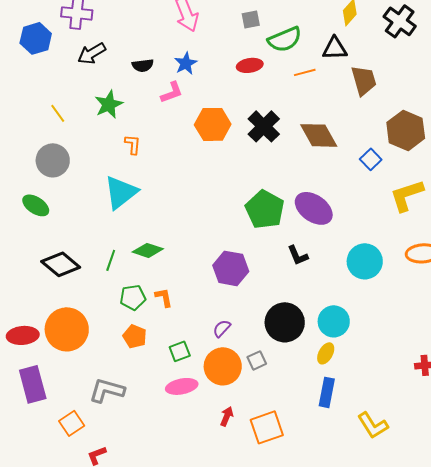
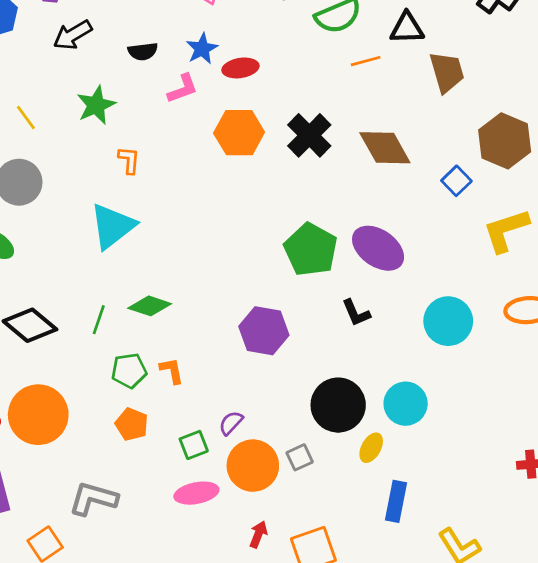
red ellipse: (250, 65) -> (240, 68), moved
purple semicircle: (222, 328) -> (231, 423), moved
yellow ellipse: (326, 353) -> (371, 448), moved

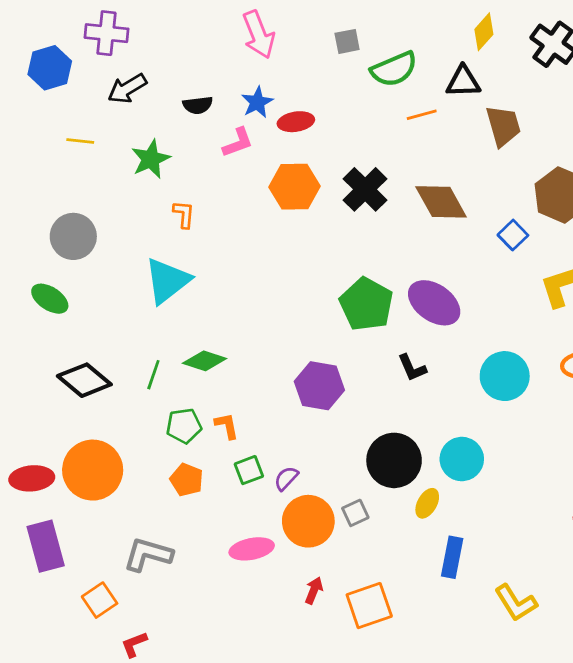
yellow line: (26, 117) -> (80, 141), moved, turned -48
green square: (194, 445) -> (249, 470), moved

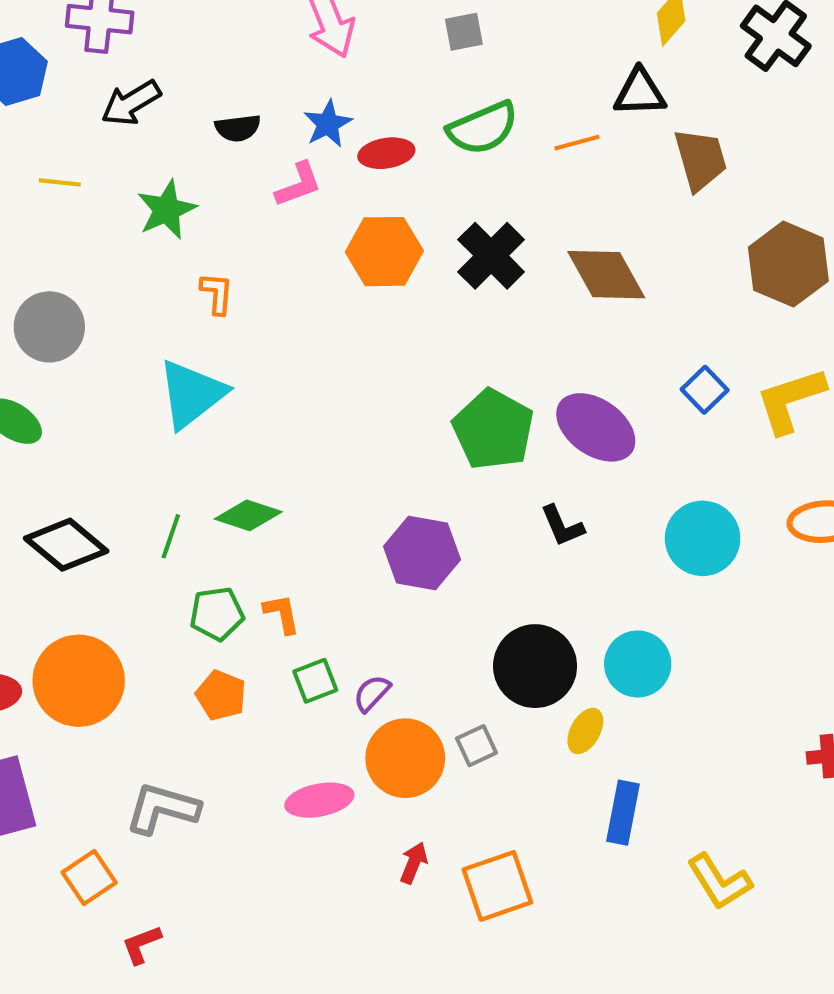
green semicircle: (394, 69) -> (483, 128), moved
blue square: (513, 235) -> (705, 390), moved

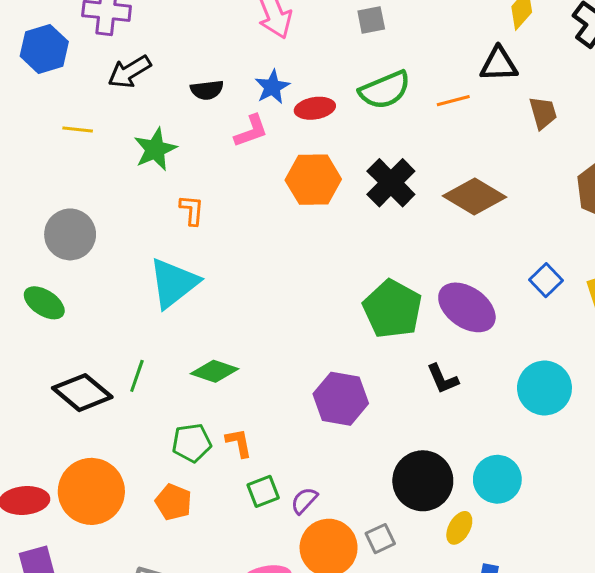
brown trapezoid: (700, 159) -> (543, 113), size x0.7
brown diamond: (606, 275) -> (475, 196), turned -30
green line: (171, 536) -> (137, 376), moved
orange pentagon: (221, 695) -> (173, 502), moved

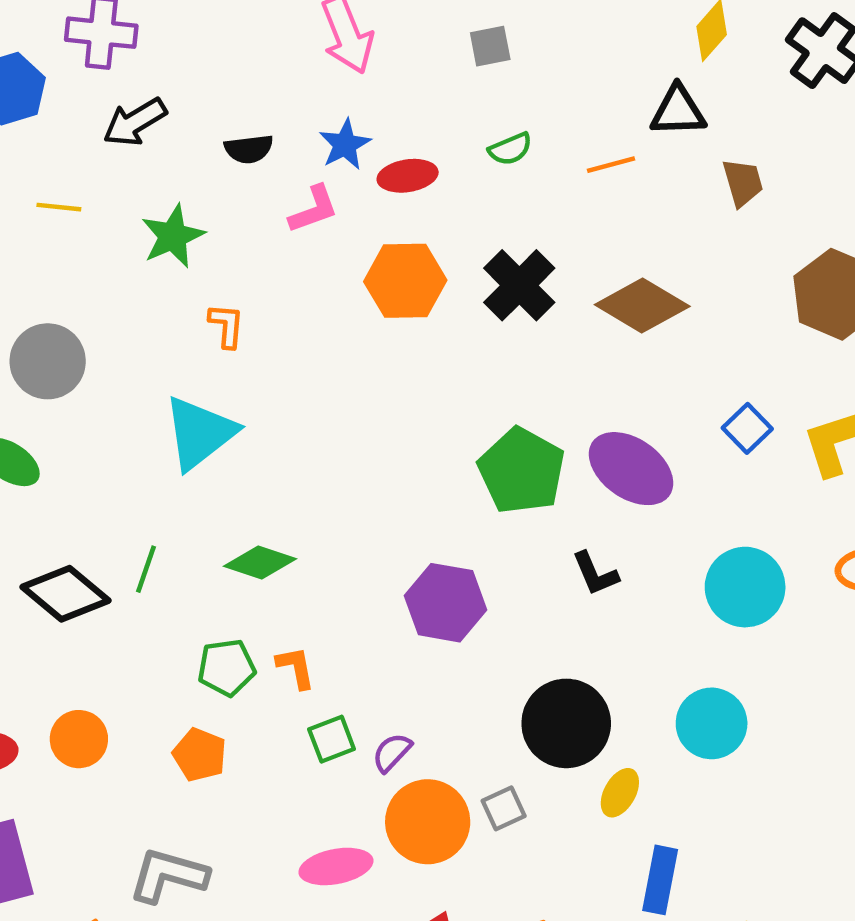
green semicircle: (385, 90) -> (510, 149), size x0.6
cyan circle: (497, 479) -> (712, 723), moved
orange circle: (91, 491) -> (79, 739), size x0.6

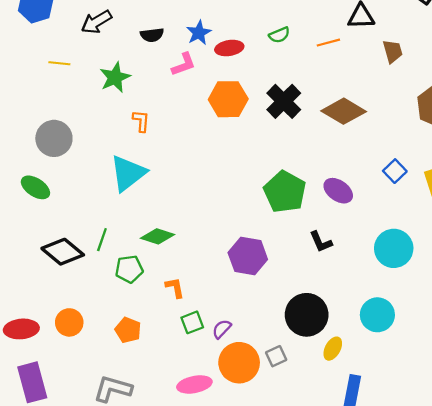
purple ellipse: (631, 469) -> (338, 191), size x0.7
green pentagon: (226, 668) -> (129, 269), moved

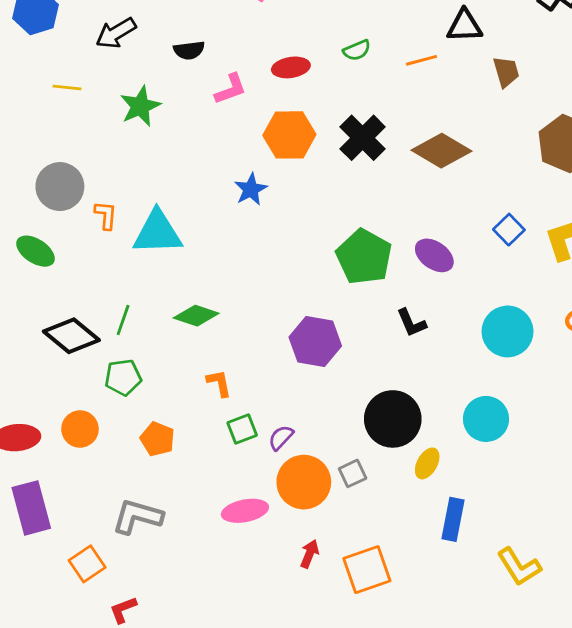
blue star: (199, 33) -> (251, 189), moved
orange L-shape: (141, 121) -> (106, 215), moved
cyan triangle: (128, 173) -> (157, 232), turned 36
green pentagon: (129, 269) -> (123, 377), moved

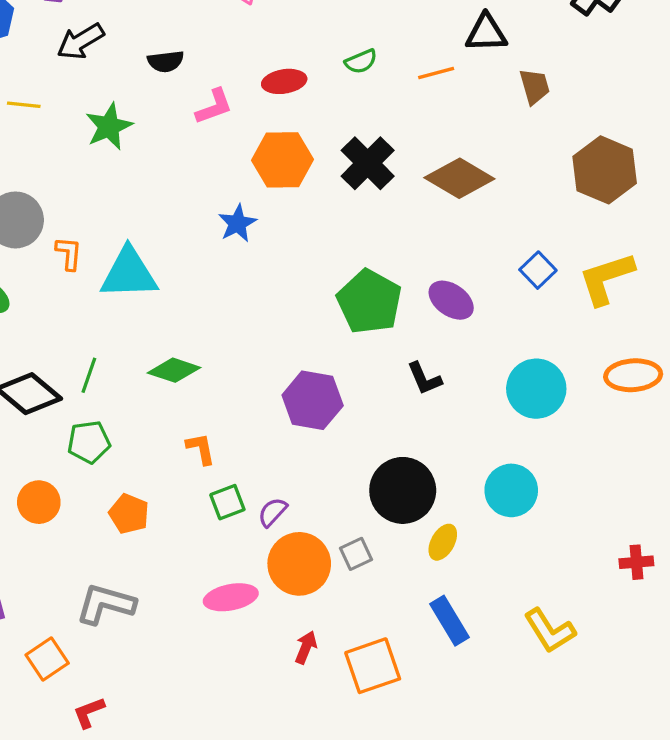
blue rectangle: (453, 519) -> (449, 621), moved, turned -42
yellow L-shape: (519, 567) -> (550, 631), moved

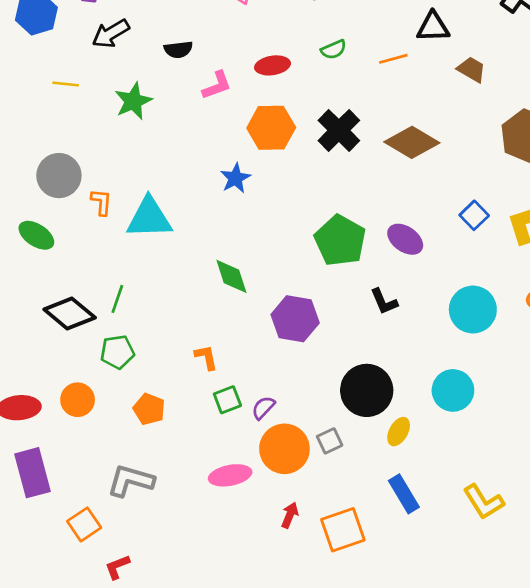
brown trapezoid: (535, 86) -> (472, 69), turned -44
green diamond: (174, 370) -> (231, 276), moved, turned 54

